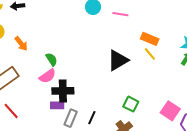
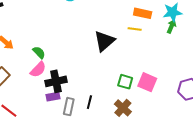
orange rectangle: (150, 39) -> (143, 13), moved
yellow line: (150, 54) -> (135, 29), turned -32
pink square: (170, 111) -> (147, 82), moved

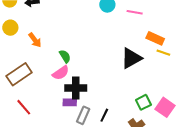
orange rectangle: (143, 13) -> (155, 38), moved
green square: (125, 82) -> (143, 102), turned 35

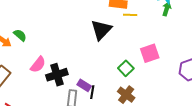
green semicircle: (65, 56) -> (20, 35), moved
purple rectangle: (70, 102) -> (84, 85), moved, turned 48
pink square: (165, 107) -> (150, 53), moved, turned -36

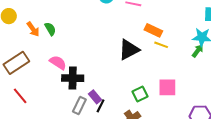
pink semicircle: (38, 65) -> (58, 63), turned -114

